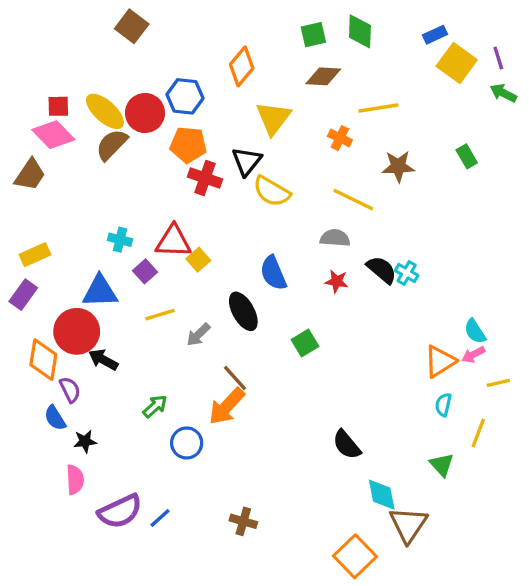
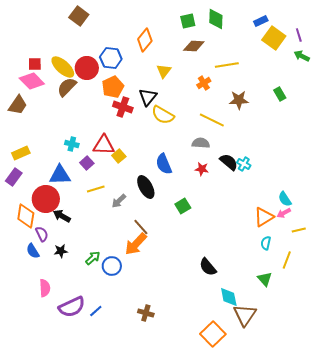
yellow triangle: (273, 118) -> (164, 71), size x0.7
orange cross: (340, 138) -> (204, 83), turned 32
orange pentagon: (188, 145) -> (113, 87), turned -30
green arrow: (155, 406) -> (93, 258), moved
black star: (85, 441) -> (61, 251), moved

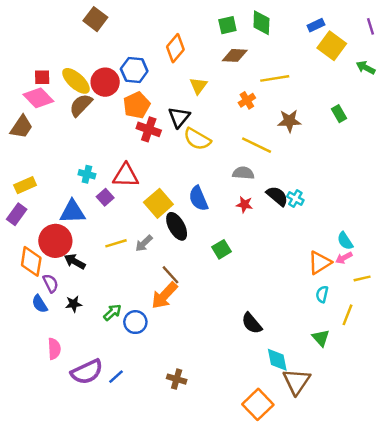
purple line: (299, 35) -> (371, 26), moved
yellow square: (119, 156) -> (158, 203), moved, size x1.6
yellow line: (96, 189) -> (116, 243), moved

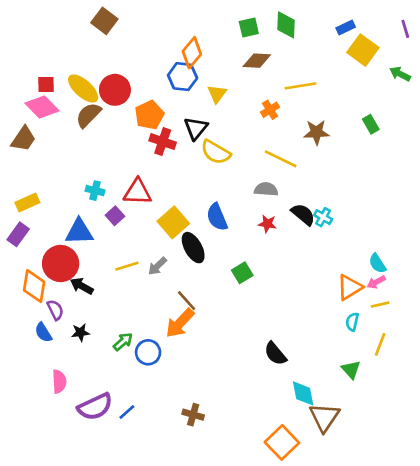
blue hexagon: (134, 70) -> (183, 77), moved
yellow line: (362, 278) -> (380, 305), moved

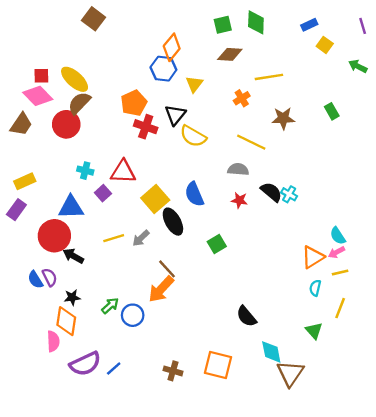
yellow square: (363, 50) -> (325, 45), size x0.6
red circle: (115, 90) -> (66, 124), moved
orange diamond: (34, 286) -> (66, 321), moved
blue semicircle: (43, 332) -> (35, 280), moved
orange square: (282, 442) -> (218, 365), moved, turned -32

